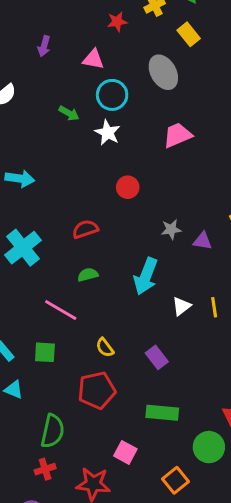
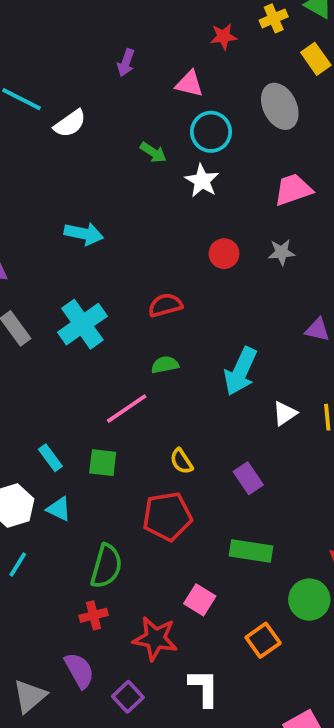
gray star: (171, 229) -> (282, 252), moved
pink line: (61, 310) -> (127, 409), turned -68

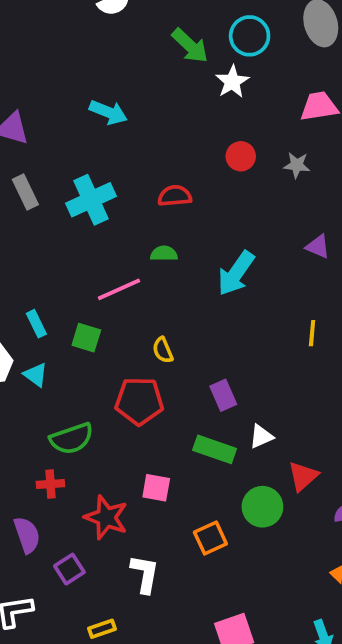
green arrow: (153, 152) -> (190, 46), size x1.5
white triangle: (285, 413) -> (261, 437), moved
purple rectangle: (248, 478) -> (223, 395), moved
green semicircle: (106, 566) -> (72, 439), turned 45
pink square: (200, 600) -> (156, 488), turned -32

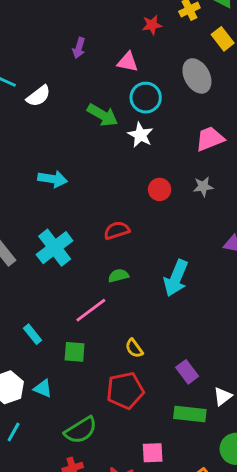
cyan rectangle: (36, 324) -> (33, 334), moved

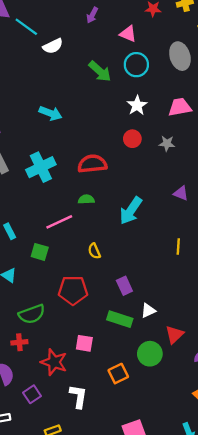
white star: (140, 135) -> (137, 105), moved
red semicircle: (117, 230) -> (92, 164), size x1.4
yellow semicircle: (134, 348) -> (94, 251), moved

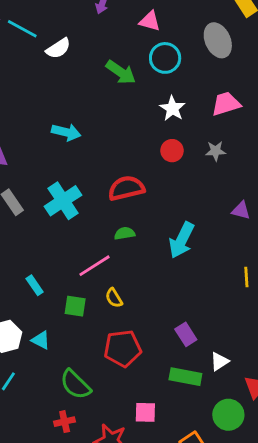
yellow semicircle: (94, 251) -> (114, 298), moved
green semicircle: (32, 314) -> (75, 385), turned 72

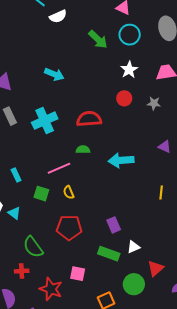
cyan arrow: (182, 240) -> (121, 160), turned 50

